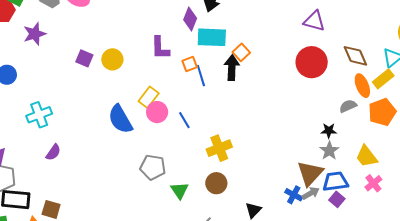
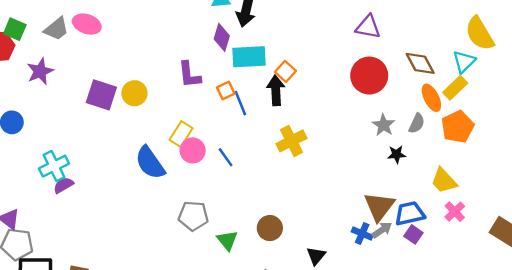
purple square: (84, 58) -> (101, 95), size x1.5
gray semicircle: (348, 106) -> (417, 123), turned 144
yellow cross: (219, 148) -> (291, 141), moved
gray star: (329, 151) -> (384, 125), moved
purple semicircle: (53, 152) -> (63, 185), moved, turned -150

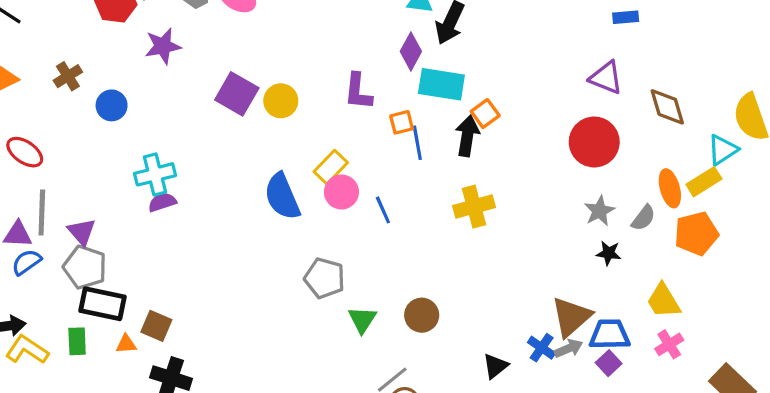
brown diamond: (420, 63) -> (667, 107), moved
black triangle: (316, 256) -> (495, 366), moved

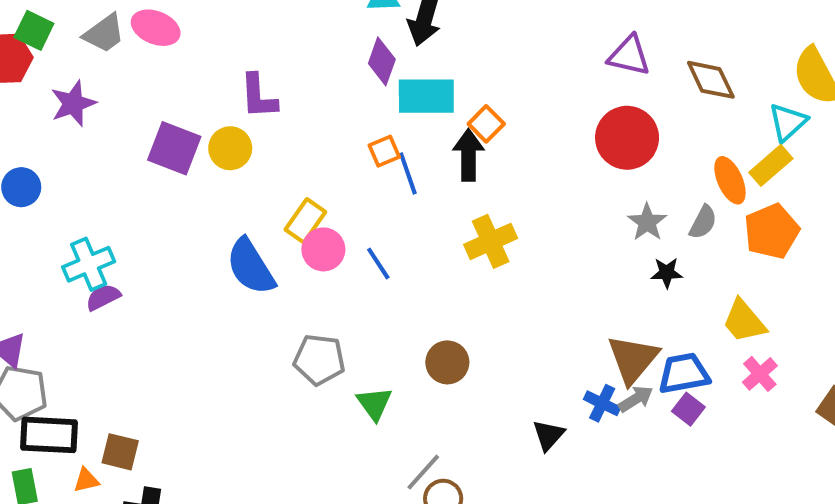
purple L-shape: (358, 91) -> (258, 96), moved
brown circle: (422, 315) -> (447, 362), moved

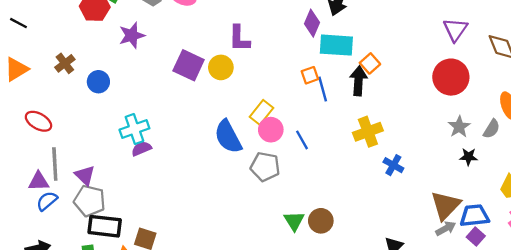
purple triangle: (629, 56) -> (455, 30), turned 48
gray pentagon: (319, 360) -> (265, 167), moved
brown circle: (447, 362) -> (321, 221), moved
blue cross: (602, 403) -> (393, 165), moved

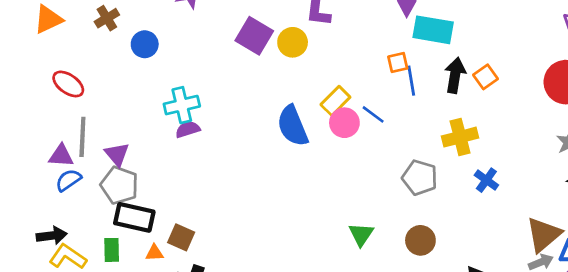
orange square: (370, 63) -> (486, 77), moved
blue line: (302, 140) -> (373, 114), moved, turned -30
gray pentagon: (265, 167) -> (420, 178), moved
brown circle: (321, 221) -> (420, 240), moved

